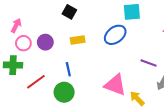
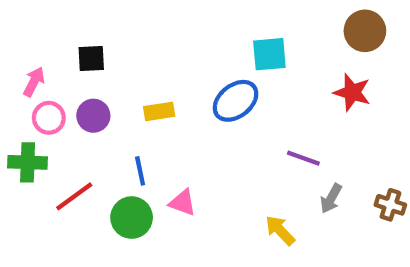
black square: (69, 12) -> (91, 58), moved, turned -32
pink triangle: (115, 85) -> (182, 203), moved, size x0.6

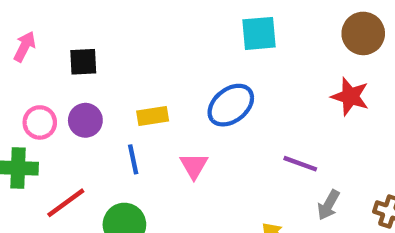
cyan square: (269, 54) -> (259, 33), moved
pink arrow: (34, 82) -> (25, 46), moved
blue line: (140, 171) -> (133, 159), moved
pink triangle: (182, 203) -> (194, 166), moved, turned 40

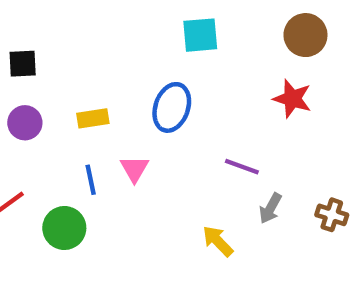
blue ellipse: (231, 105) -> (172, 107), turned -33
blue line: (133, 159) -> (91, 180), moved

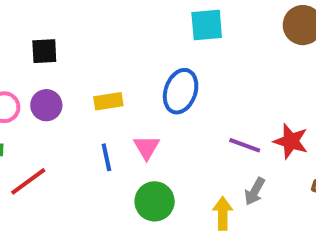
red star: (292, 99) -> (291, 141), moved
gray arrow: (270, 208) -> (255, 191), moved
green circle: (64, 228) -> (155, 201), moved
yellow arrow: (218, 241) -> (223, 213), turned 44

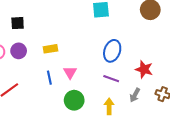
blue ellipse: (181, 91) -> (112, 51), moved
purple line: (245, 145) -> (111, 79), moved
gray arrow: (255, 191) -> (135, 95), moved

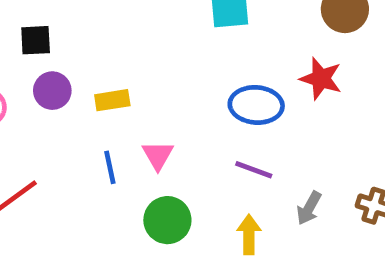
purple circle: (19, 51) -> (52, 91), moved
blue ellipse: (112, 51) -> (256, 105), turned 75
red star: (144, 69) -> (321, 79), moved

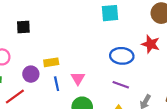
purple circle: (52, 91) -> (31, 74), moved
yellow rectangle: (112, 100) -> (51, 62), moved

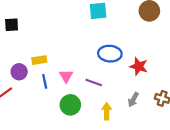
red star: (151, 44) -> (139, 66), moved
purple line: (121, 85) -> (94, 82), moved

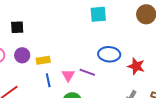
purple circle: (19, 72) -> (22, 55), moved
purple line: (94, 82) -> (87, 72), moved

